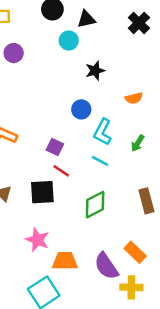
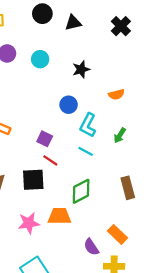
cyan circle: (69, 41) -> (40, 59), moved
pink star: (37, 240) -> (29, 223), turned -30
orange trapezoid: (65, 261) -> (59, 216), moved
purple semicircle: (106, 266) -> (91, 247), size x0.7

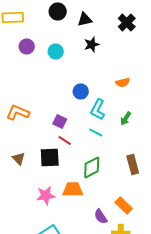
black star: (81, 69) -> (92, 44), moved

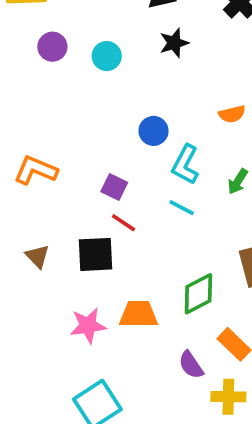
green diamond: (92, 168) -> (198, 294), moved

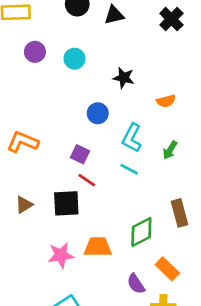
black star: (174, 43) -> (124, 78), moved, turned 30
blue circle: (153, 131) -> (98, 113), moved
brown triangle: (37, 256) -> (24, 205), turned 42

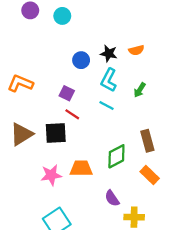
black star: (124, 78) -> (109, 54), moved
brown triangle: (24, 205) -> (21, 134), size x1.6
orange rectangle: (167, 269) -> (150, 175), moved

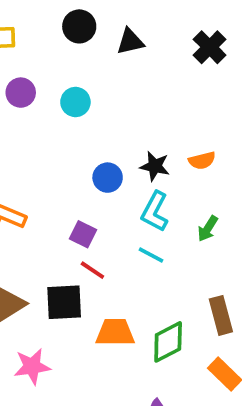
orange trapezoid: (81, 168) -> (115, 332), moved
pink star: (51, 175) -> (32, 366), moved

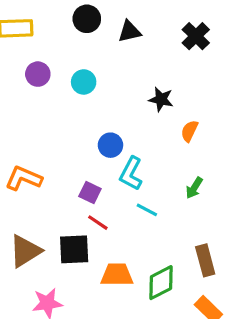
orange semicircle: (202, 161) -> (189, 131), turned 130
black star: (155, 166) -> (161, 99), moved
cyan L-shape: (155, 212) -> (131, 174), moved

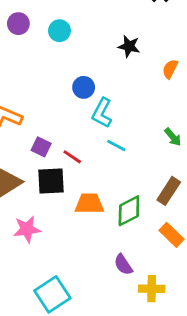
orange semicircle: (189, 131) -> (170, 69), moved
green arrow: (194, 188) -> (173, 137), moved, turned -72
purple square: (90, 193) -> (41, 147), moved
brown rectangle: (205, 260) -> (169, 191), turned 48

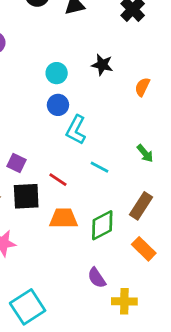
cyan circle: (59, 31) -> (57, 73), moved
cyan line: (116, 146) -> (99, 167), moved
red line: (72, 157) -> (58, 180), moved

